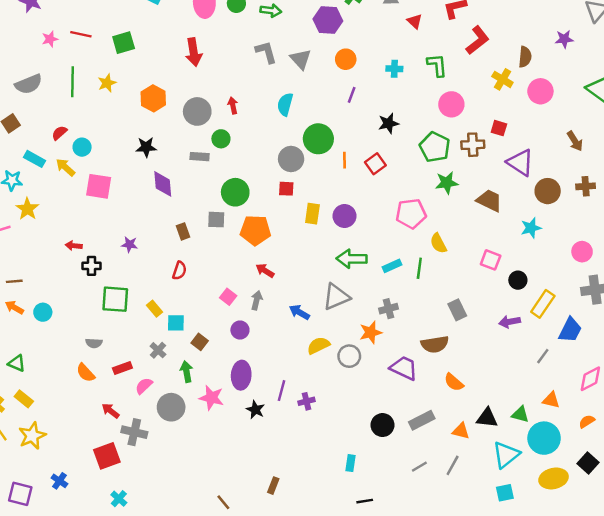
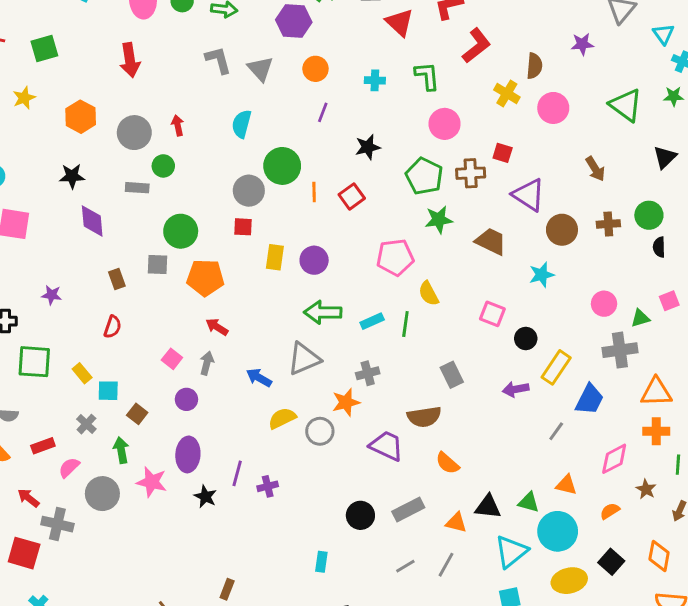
red triangle: (415, 21) -> (400, 22), size x1.5
red square: (107, 456) -> (24, 553), turned 36

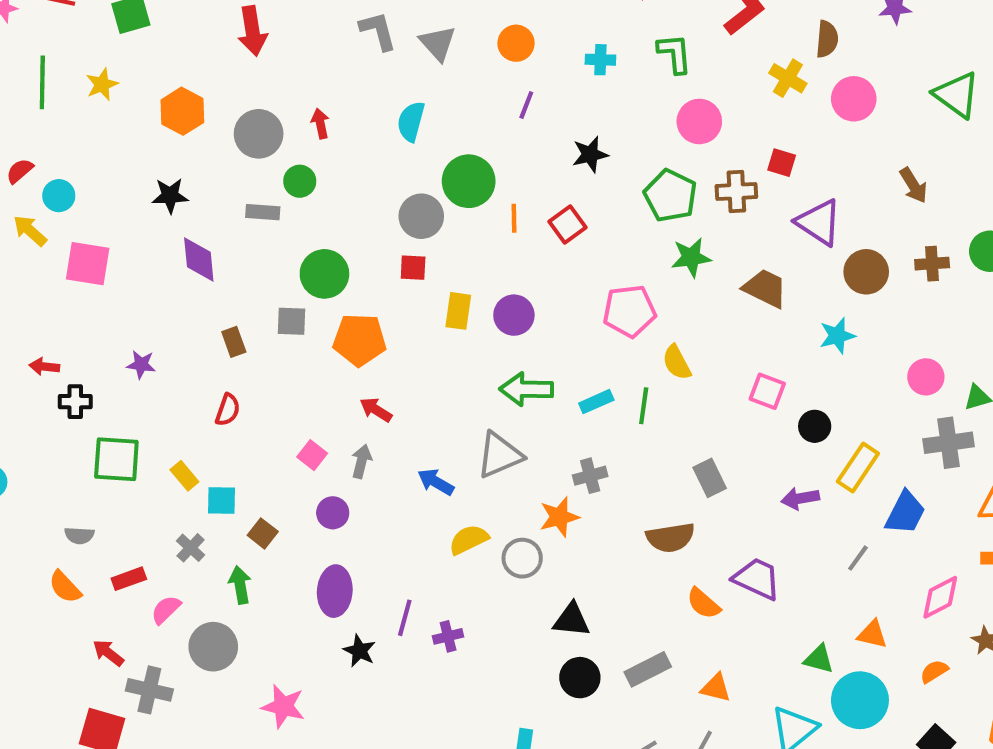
purple trapezoid: (387, 446) -> (757, 579), moved
pink star: (152, 482) -> (283, 706), moved
black triangle: (488, 507) -> (572, 620), moved

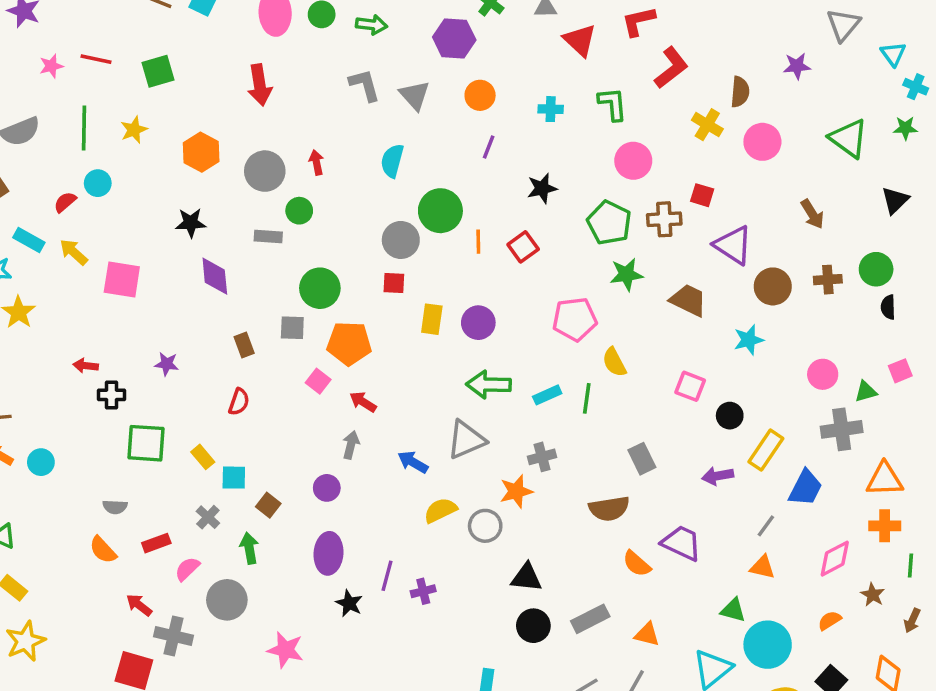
cyan circle: (59, 196) -> (98, 183), moved
pink square: (312, 455) -> (318, 381), moved
orange triangle: (872, 634) -> (762, 567), moved

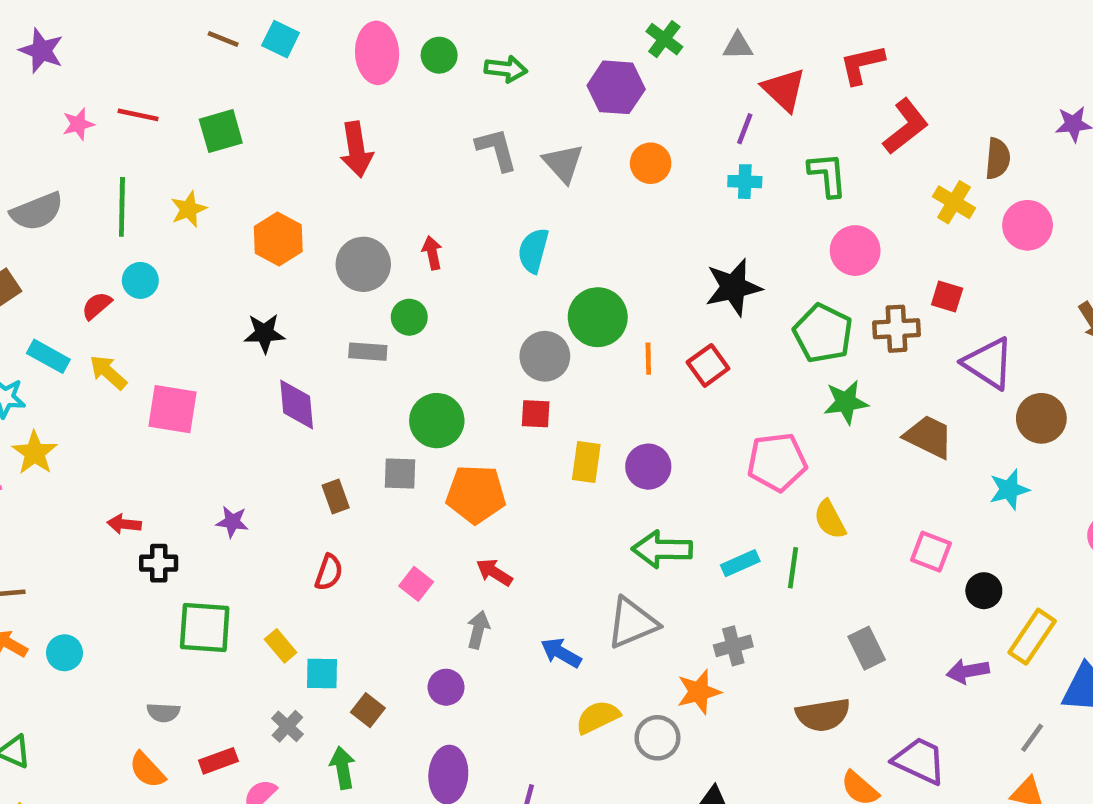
purple line: (489, 147) -> (745, 129), moved
black star: (542, 188) -> (733, 287), size x1.4
pink square: (318, 381) -> (416, 584), moved

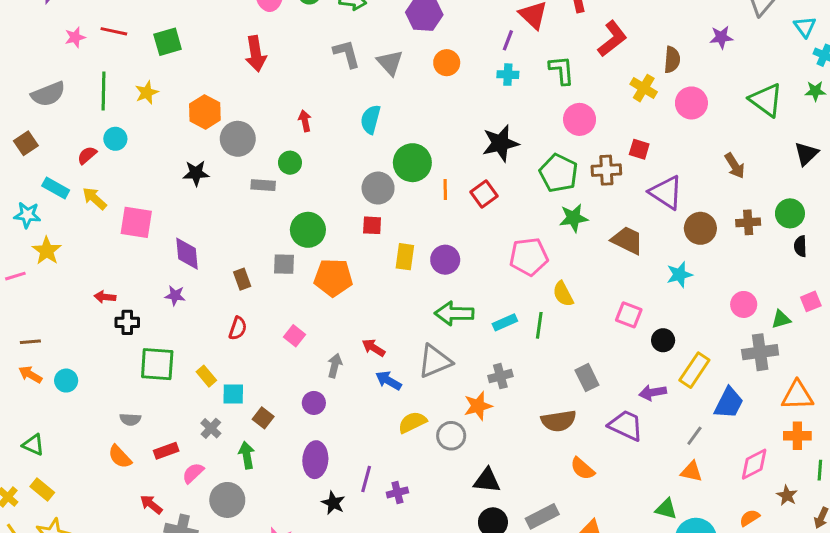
gray circle: (363, 264) -> (238, 139), moved
purple diamond: (297, 405) -> (187, 254), moved
red arrow: (494, 572) -> (374, 348), moved
purple trapezoid: (919, 761) -> (626, 425), moved

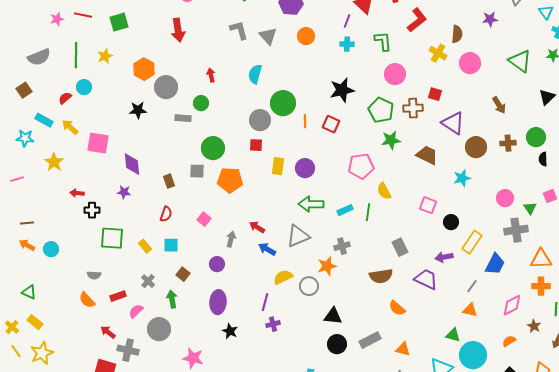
red square: (484, 194) -> (331, 124), turned -30
yellow star: (47, 251) -> (54, 162), moved
green triangle: (781, 319) -> (530, 208), turned -48
cyan square: (233, 394) -> (171, 245), moved
purple line: (366, 479) -> (265, 302), moved

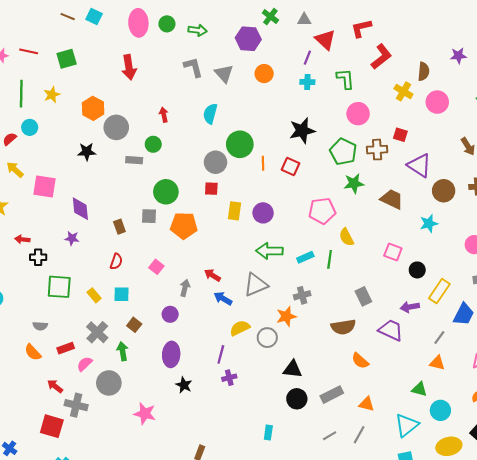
gray cross: (148, 281) -> (97, 332), size x1.5
cyan circle: (473, 355) -> (440, 410), size x0.7

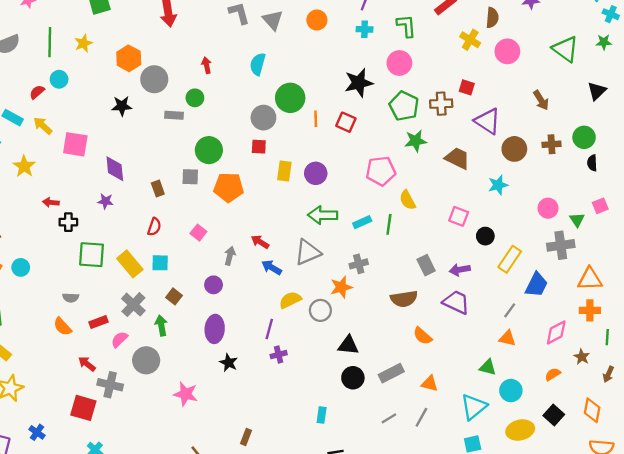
pink circle: (358, 114) -> (399, 63), moved
yellow rectangle: (94, 295) -> (130, 264), size x1.6
purple arrow: (410, 307) -> (460, 270), moved

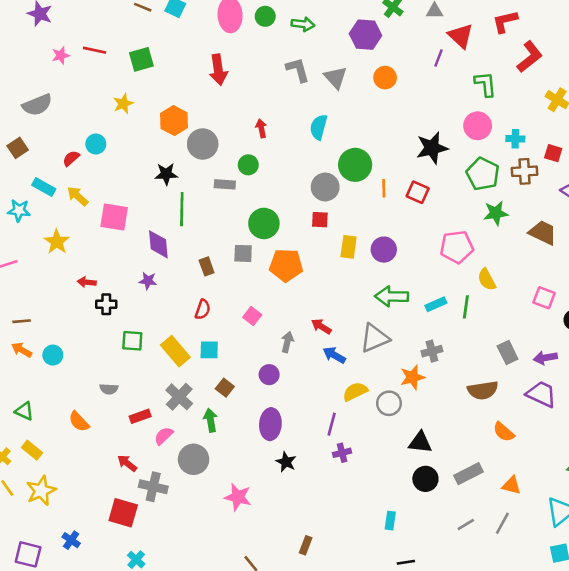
cyan cross: (365, 29) -> (515, 139), moved
green line: (50, 42) -> (182, 209), moved
green square: (92, 255) -> (132, 341), size x0.7
orange semicircle: (63, 327) -> (79, 422), moved

